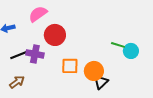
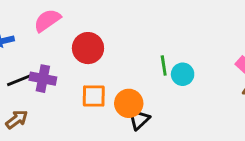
red circle: (55, 35) -> (88, 48), moved
green line: (118, 45) -> (164, 65), turned 64

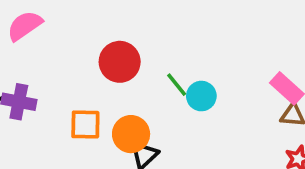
red circle: (88, 48) -> (120, 62), moved
green line: (164, 65) -> (177, 85), turned -30

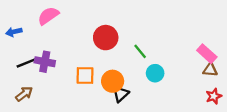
cyan circle: (201, 96) -> (155, 73), moved

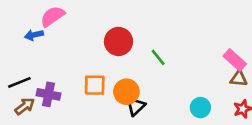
blue arrow: (14, 32) -> (34, 35), moved
purple cross: (45, 62) -> (48, 94), moved
black line: (26, 63) -> (19, 82), moved
cyan circle: (155, 73) -> (200, 108), moved

